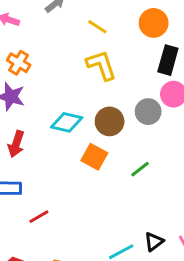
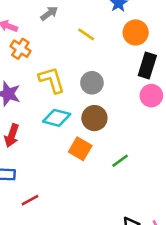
orange cross: (19, 63) -> (20, 49), moved
yellow L-shape: (101, 65) -> (52, 80), moved
gray circle: (148, 112) -> (92, 83), moved

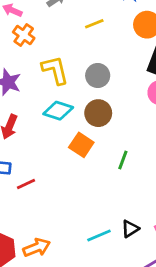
yellow line: (86, 34) -> (94, 24), turned -60
green line: (120, 161) -> (123, 160), turned -36
red line: (30, 200) -> (26, 184), moved

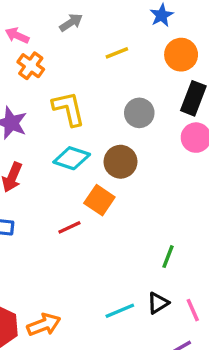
gray circle: (98, 76) -> (139, 113), moved
green line: (123, 160) -> (168, 257), moved
red line: (26, 184) -> (69, 227), moved

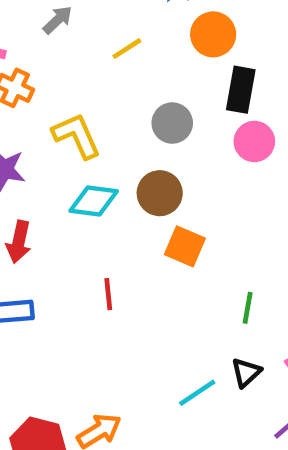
orange square: (99, 200) -> (185, 246), moved
red line: (69, 227) -> (108, 294), turned -60

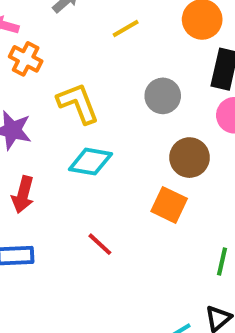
brown circle: (160, 193) -> (189, 158), moved
red line: (108, 294) -> (100, 244), turned -44

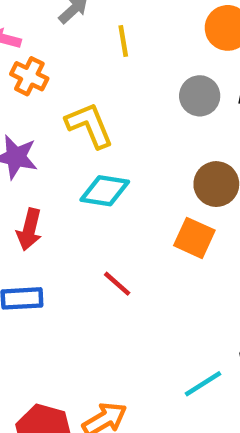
yellow line: (126, 29) -> (123, 41), moved, turned -68
gray circle: (163, 96) -> (200, 96), moved

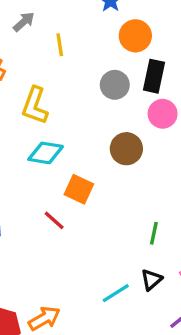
yellow L-shape: (89, 125) -> (35, 106), turned -138
orange square: (194, 238) -> (79, 189), moved

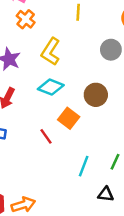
brown circle: (126, 149) -> (96, 95), moved
black triangle: (151, 280) -> (106, 194), turned 35
cyan line: (116, 293) -> (84, 166), moved, turned -50

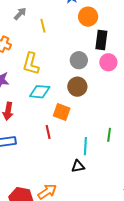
gray circle: (111, 50) -> (79, 60), moved
red line: (46, 136) -> (48, 132), turned 40
black triangle: (106, 194) -> (78, 166), moved

